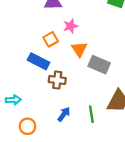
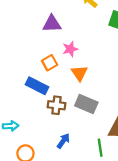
gray rectangle: (99, 65) -> (86, 104), moved
green line: (91, 114) -> (100, 148), moved

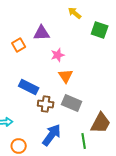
orange square: (50, 63) -> (19, 45), moved
blue arrow: (63, 141) -> (52, 135), size x1.6

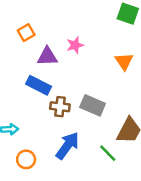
purple triangle: (42, 33) -> (47, 56), moved
orange triangle: (66, 76) -> (124, 61), moved
green line: (84, 141) -> (108, 153), turned -35

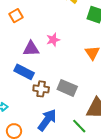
orange square: (26, 33) -> (16, 16), moved

